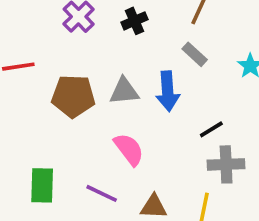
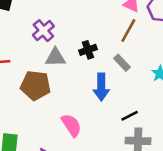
black cross: (134, 21) -> (88, 50), moved
gray triangle: (124, 91) -> (55, 57), moved

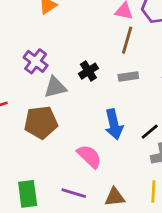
gray rectangle: (122, 63) -> (128, 77), turned -42
blue arrow: (101, 87) -> (114, 124), moved

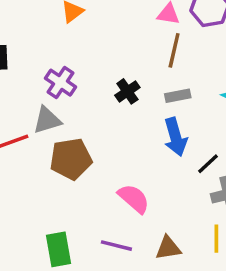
gray triangle: (55, 87) -> (47, 120), moved
blue arrow: (114, 124) -> (175, 137), moved

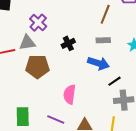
black cross: (127, 91) -> (68, 43), moved
blue arrow: (175, 137) -> (98, 63), turned -65
pink semicircle: (134, 198) -> (70, 94), turned -132

